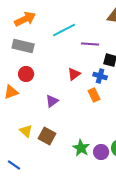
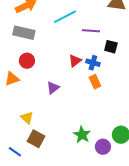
blue cross: (100, 76) -> (93, 63), moved
brown square: (47, 136) -> (36, 139), moved
purple circle: (101, 152) -> (103, 147), moved

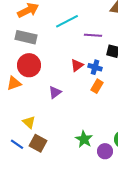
red circle: (27, 61) -> (29, 65), size x1.5
orange rectangle: (95, 82) -> (97, 86), turned 56
blue line: (15, 152) -> (17, 144), moved

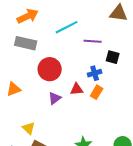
red circle: (29, 65) -> (50, 69), moved
red triangle: (77, 65) -> (77, 89), moved, turned 32
blue cross: (95, 67) -> (95, 73), turned -32

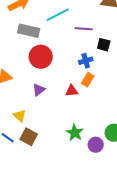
gray rectangle: (26, 43) -> (29, 31), moved
red triangle: (77, 89) -> (72, 91), moved
purple triangle: (55, 98) -> (39, 90), moved

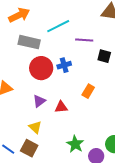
blue cross: (86, 61) -> (64, 65), moved
red triangle: (72, 91) -> (61, 107), moved
yellow triangle: (20, 116) -> (35, 127), moved

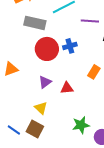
green star: (75, 144) -> (81, 125), turned 30

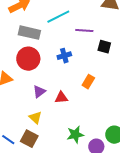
red circle: (47, 49) -> (28, 59), moved

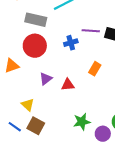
purple line: (84, 31) -> (91, 31), moved
yellow triangle: (35, 118) -> (28, 105), moved

